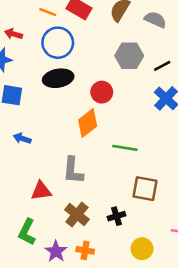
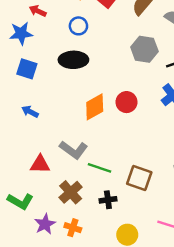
blue circle: (58, 43) -> (78, 26), size x0.6
red circle: (102, 92) -> (127, 102), moved
green line: (125, 148) -> (100, 168), moved
gray L-shape: (73, 171) -> (74, 150), turned -68
green L-shape: (27, 232) -> (20, 201), turned -95

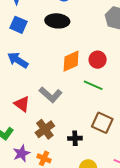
blue arrow: (30, 112) -> (18, 60), size x1.5
red triangle: (40, 164) -> (22, 104), turned 30
green line: (100, 168) -> (93, 85), moved

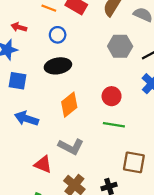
orange diamond: (71, 61) -> (69, 105), moved

